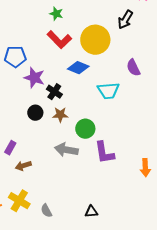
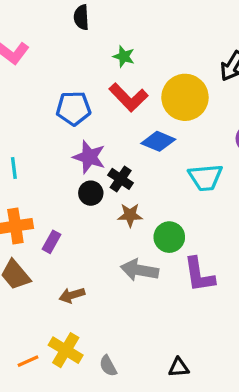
blue pentagon: (15, 57) -> (74, 108), moved
black circle: (35, 113) -> (91, 193), moved
purple rectangle: (10, 148) -> (52, 242), moved

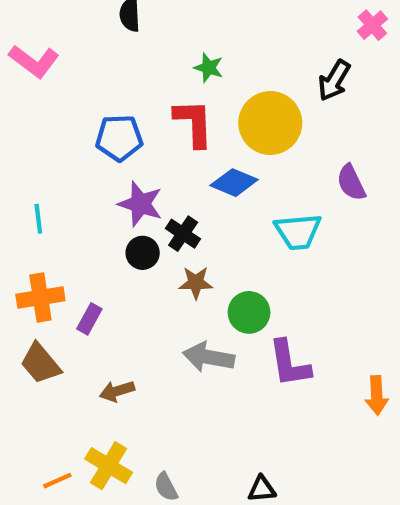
green star: (124, 57) -> (209, 68), moved
red L-shape: (128, 97) -> (194, 123), turned -138

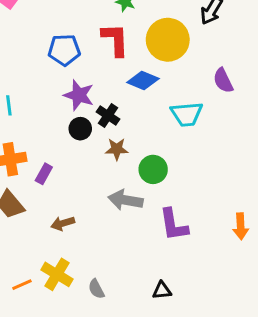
purple L-shape: (289, 363) -> (174, 225), moved

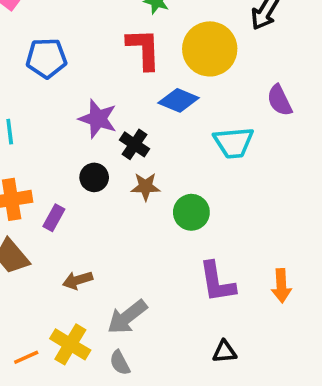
blue pentagon: (64, 50) -> (46, 58), moved
black circle: (80, 129) -> (94, 177), moved
gray arrow: (125, 200) -> (127, 317), moved, turned -48
orange arrow: (241, 226) -> (281, 286), moved
black triangle: (162, 290) -> (224, 352), moved

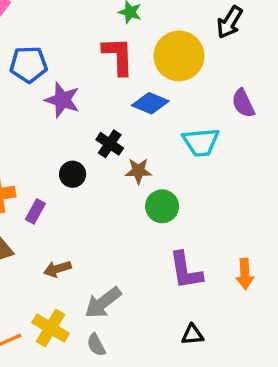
purple star: (98, 119) -> (62, 100), moved
brown star: (146, 187) -> (138, 171), moved

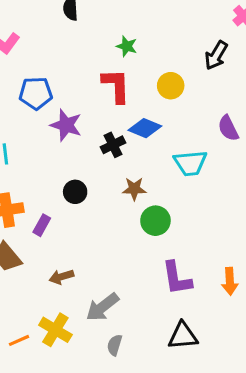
yellow circle: (179, 56) -> (171, 86), size x0.6
black cross: (110, 144) -> (113, 145), moved, turned 30
black triangle: (192, 335) -> (183, 336), size x1.5
gray semicircle: (96, 345) -> (115, 345), moved, turned 45

